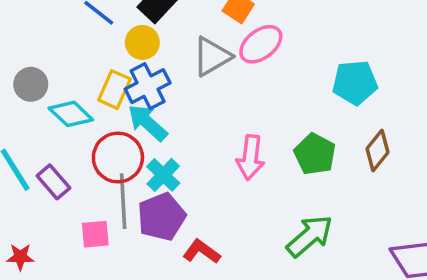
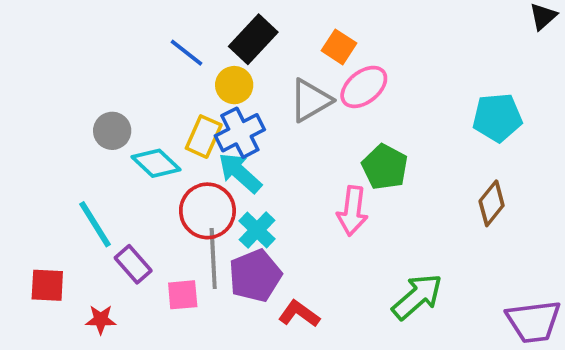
cyan pentagon: (355, 83) -> (497, 117), moved
green pentagon: (315, 154) -> (385, 167), moved
purple rectangle: (53, 182) -> (133, 264), moved

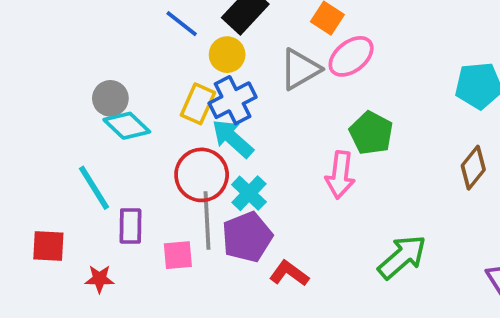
cyan diamond: (156, 163) -> (127, 126), moved
purple rectangle: (133, 264) -> (130, 226), turned 42

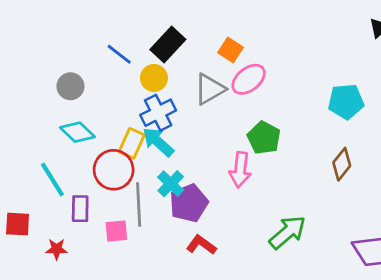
gray circle: (110, 98) -> (70, 86), moved
yellow rectangle: (198, 104) -> (132, 143), moved
red circle: (202, 175) -> (114, 170), moved
purple pentagon: (247, 237) -> (189, 203), moved

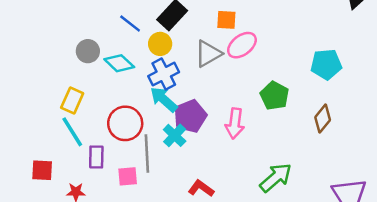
orange square: (230, 50) -> (226, 20), turned -30
cyan diamond: (77, 132) -> (119, 63), moved
green pentagon: (264, 138) -> (274, 96), moved
yellow rectangle: (132, 143) -> (72, 101), moved
purple pentagon: (189, 203) -> (190, 116), moved

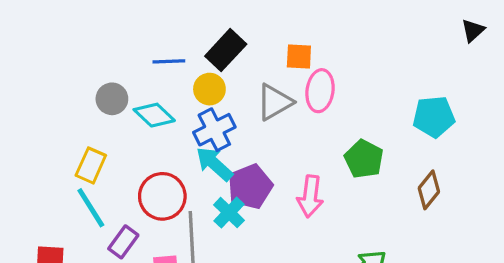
blue line: (130, 23) -> (169, 61), turned -40
pink ellipse: (242, 45) -> (320, 91), turned -44
purple rectangle: (96, 157) -> (123, 242), turned 35

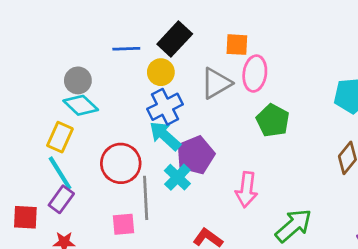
cyan diamond: (154, 115) -> (81, 105), moved
green pentagon: (364, 159) -> (273, 121), moved
pink arrow: (310, 196) -> (247, 190), moved
purple rectangle: (123, 242) -> (61, 199), moved

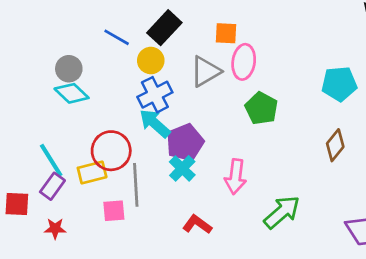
blue line: (126, 49) -> (117, 37), turned 32
yellow rectangle: (60, 137) -> (92, 173), moved, turned 52
cyan cross: (177, 177) -> (182, 168), moved

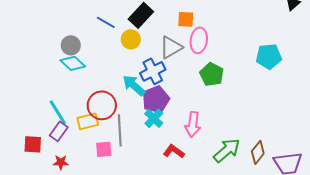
blue cross: (155, 95) -> (153, 71), moved
brown diamond: (335, 145) -> (258, 152), moved
red L-shape: (197, 224) -> (174, 151), moved

